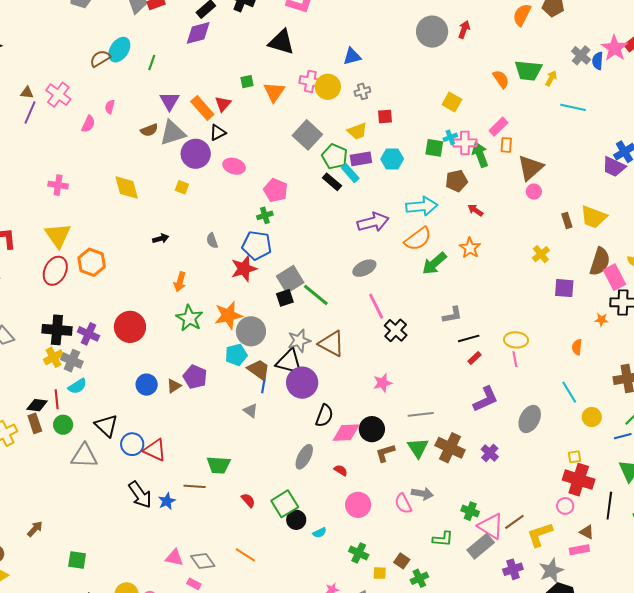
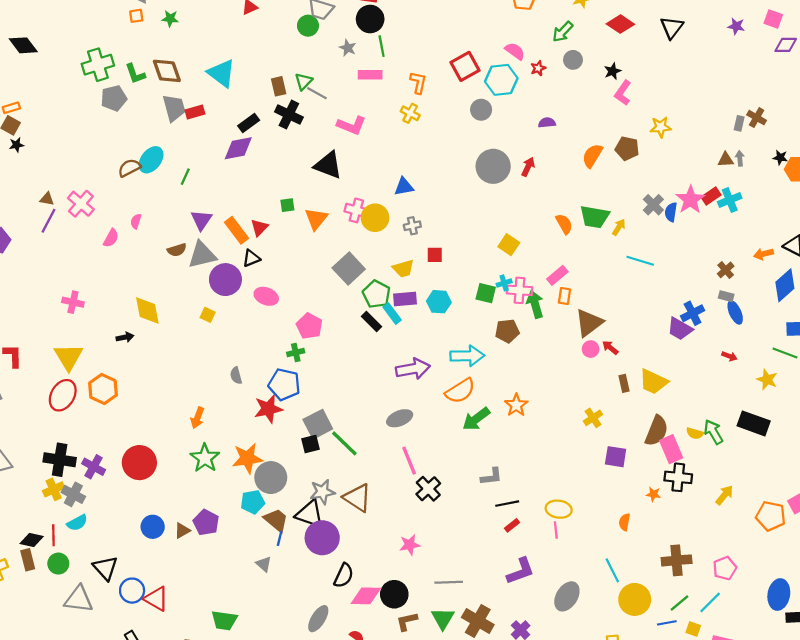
red arrow: (475, 210) -> (610, 348), moved
black arrow: (161, 239) -> (125, 337), moved
yellow circle: (592, 417) -> (635, 599), size x1.5

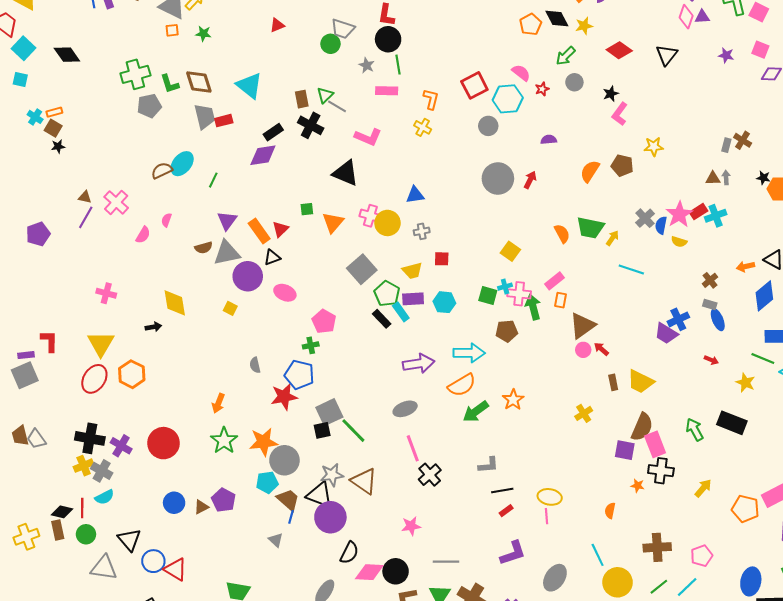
yellow semicircle: (695, 433) -> (679, 242), moved
purple square: (616, 457) -> (625, 450), moved

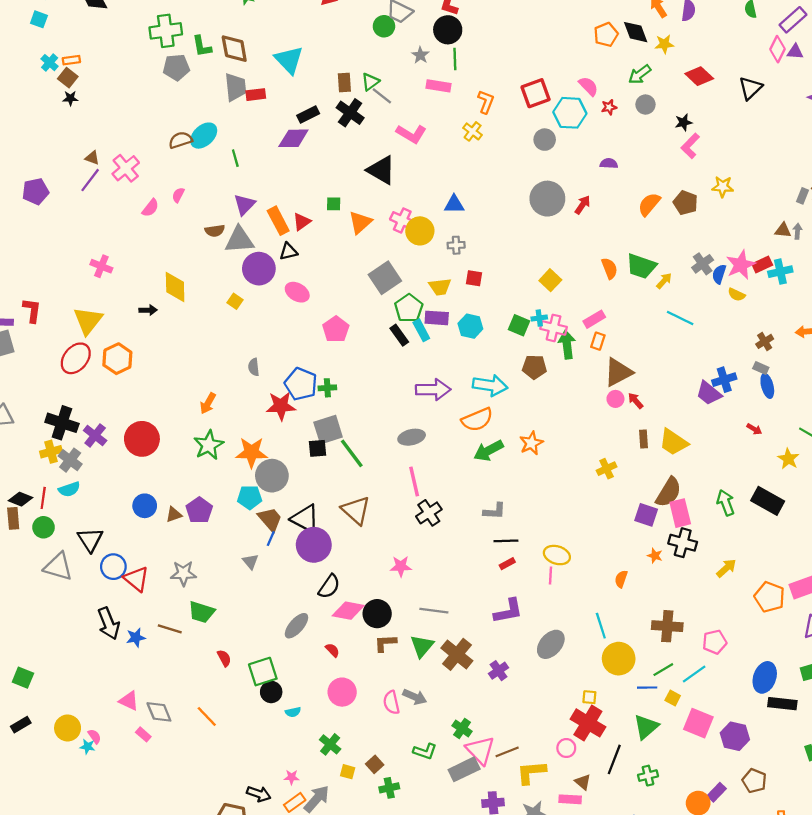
green line: (213, 180) -> (235, 158), turned -49
green cross: (311, 345) -> (327, 388), moved
gray star: (332, 475) -> (183, 573), moved

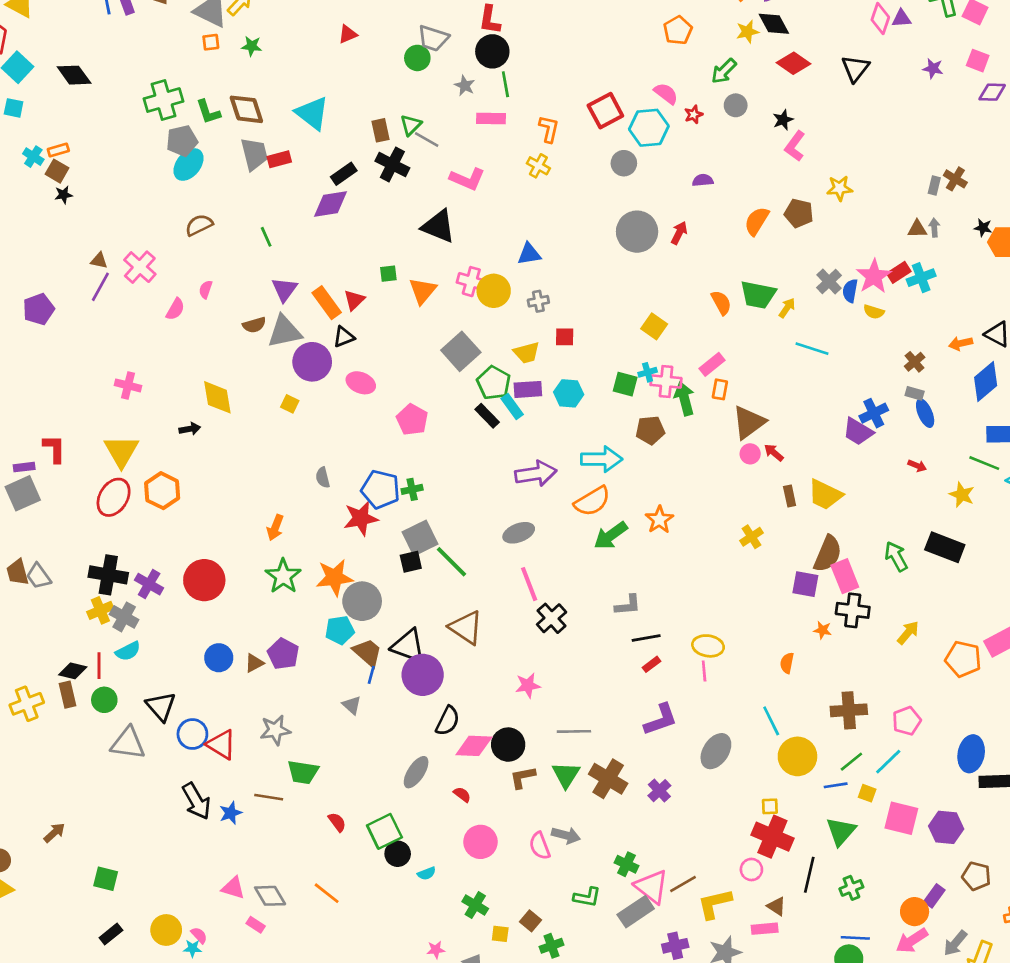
black diamond: (636, 32) -> (774, 24), moved
cyan ellipse: (204, 136) -> (188, 164), moved

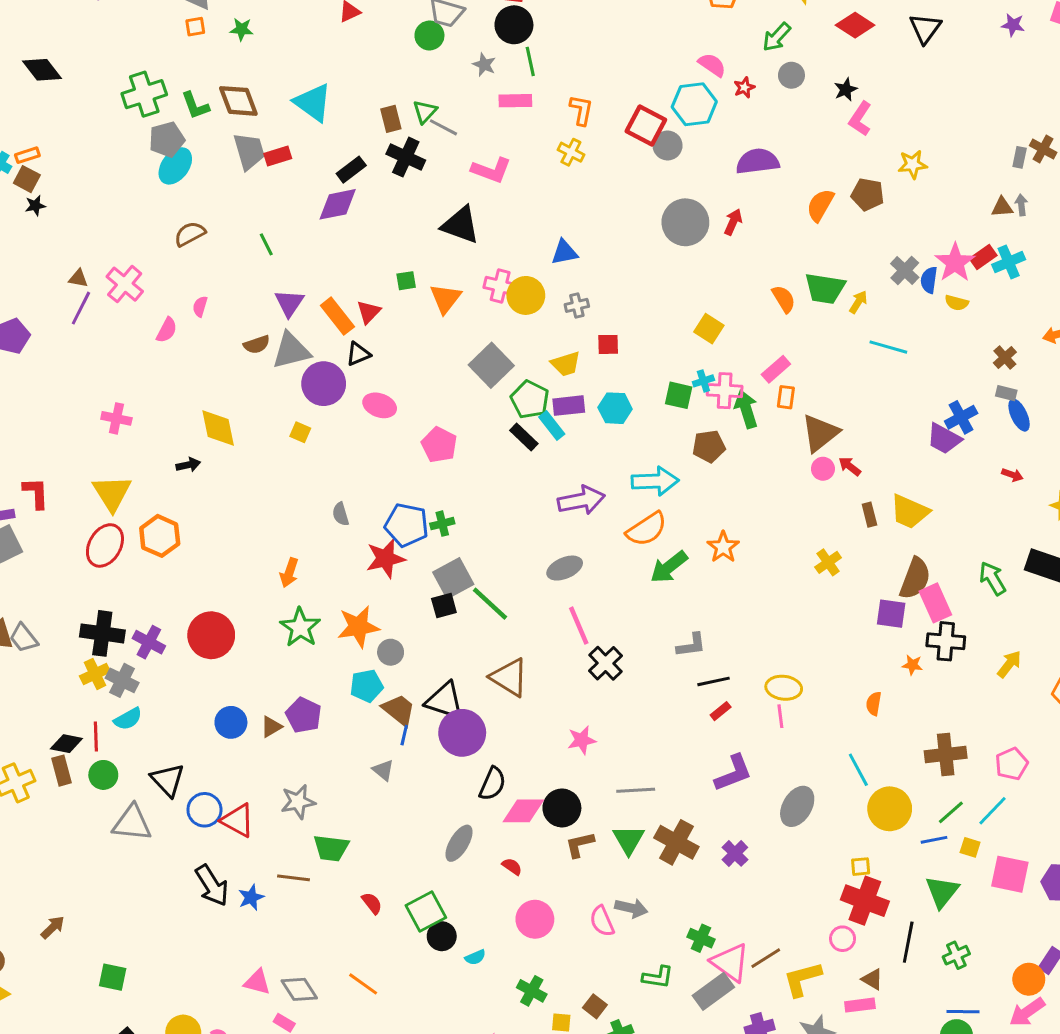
red square: (605, 111) -> (646, 125), moved, turned -32
purple semicircle: (703, 180) -> (758, 161), size x1.8
gray circle: (362, 601) -> (391, 652), size x0.6

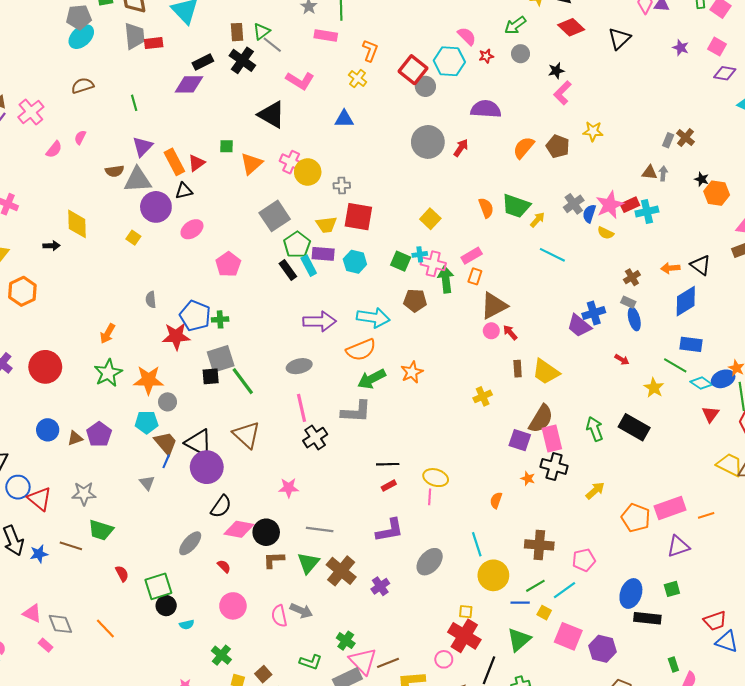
blue triangle: (564, 252) -> (344, 119), moved
red square: (608, 344) -> (358, 217), size x1.8
pink ellipse: (380, 405) -> (192, 229), turned -65
gray L-shape: (691, 645) -> (356, 412), moved, size x1.4

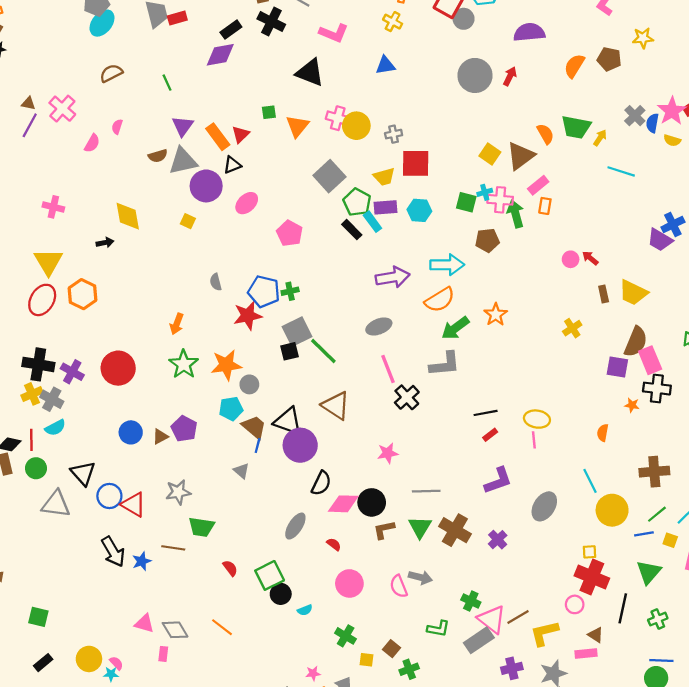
brown triangle: (494, 306) -> (520, 156), moved
pink rectangle: (46, 645) -> (163, 654), turned 64

